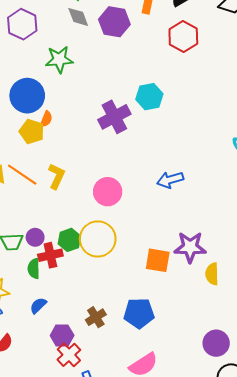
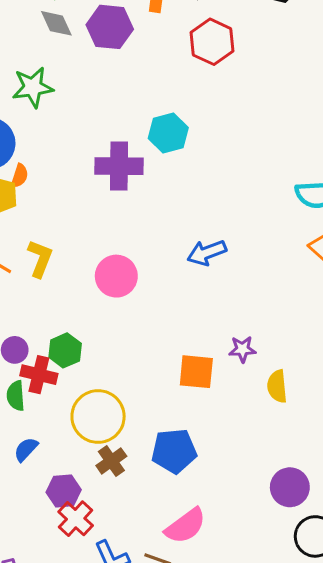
purple cross: (114, 117) -> (119, 166), turned 32
yellow circle: (98, 239) -> (98, 416), moved
purple star: (190, 247) -> (242, 349), size x0.6
red cross: (50, 255) -> (39, 375), turned 30

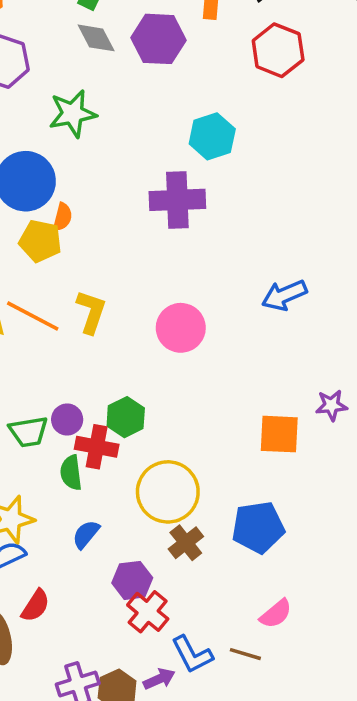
cyan hexagon: (168, 133) -> (212, 136), moved
pink semicircle: (186, 526) -> (276, 614), size x0.7

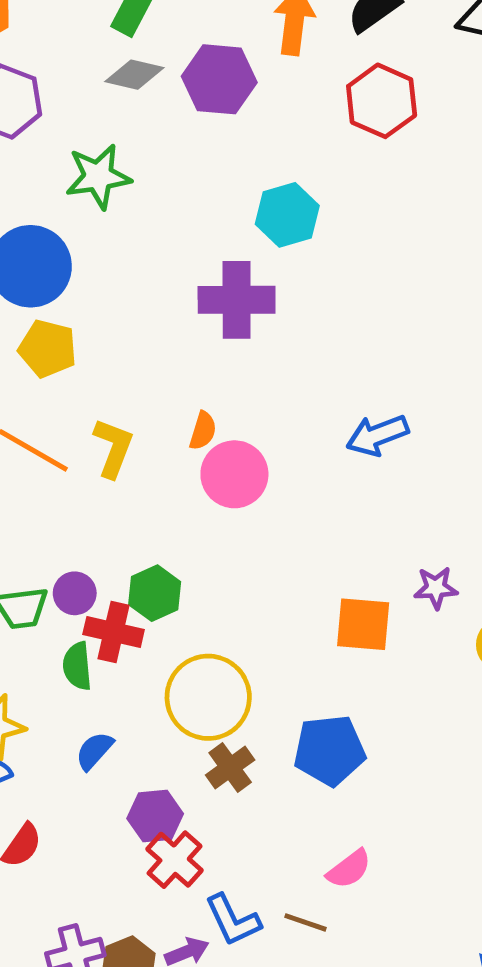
gray diamond: (96, 38) -> (134, 75), turned -51
orange semicircle: (63, 217) -> (203, 431), moved

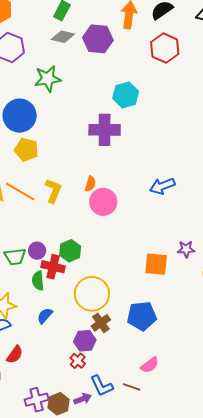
purple hexagon: (155, 816) -> (85, 341), moved
red cross: (175, 860) -> (78, 361), size x0.7

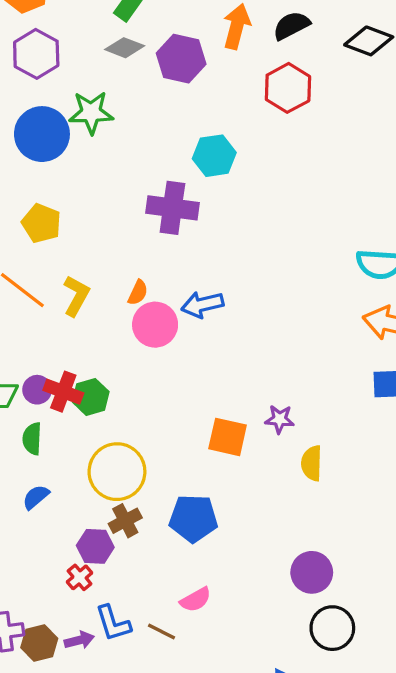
blue circle: (20, 116) -> (42, 134), moved
blue arrow: (162, 186) -> (202, 305), moved
red cross: (53, 267) -> (63, 392), moved

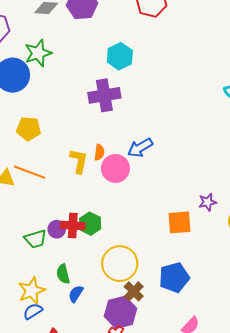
yellow L-shape: (76, 296) -> (79, 161), moved
green semicircle: (32, 439) -> (63, 274), moved
purple hexagon: (95, 546) -> (121, 312), size x1.4

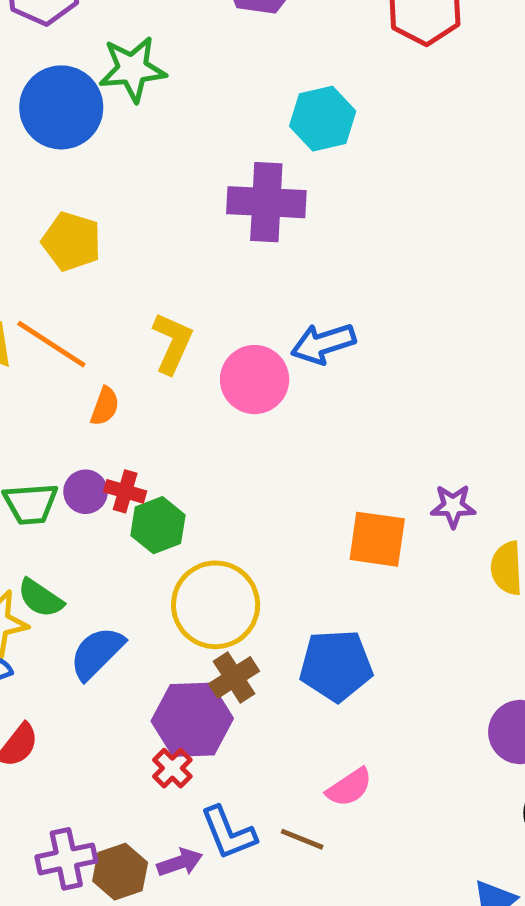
orange semicircle: (99, 152) -> (105, 406), moved
green hexagon: (90, 224) -> (158, 525), moved
red cross: (73, 225) -> (125, 491), size x0.7
green semicircle: (63, 274) -> (40, 598), moved, turned -54
blue semicircle: (76, 294) -> (97, 653), size x1.4

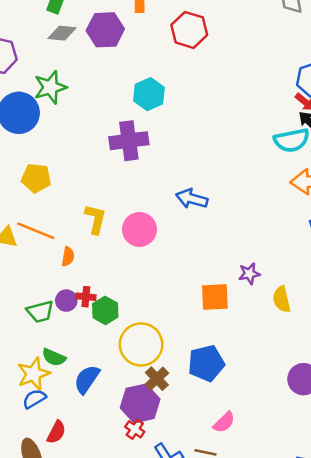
blue arrow: (323, 344) -> (192, 199), moved, turned 44

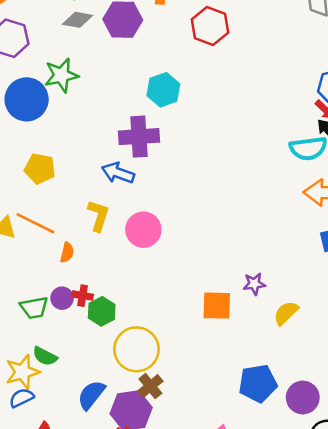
blue arrow: (192, 199) -> (118, 173), moved
yellow semicircle: (282, 299) -> (286, 313), turned 55
blue pentagon: (206, 363) -> (258, 383), moved
blue semicircle: (87, 379) -> (91, 395), moved

